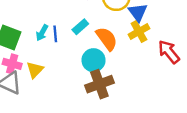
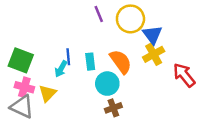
cyan rectangle: (80, 27) -> (90, 62), moved, turned -56
cyan arrow: (42, 33) -> (61, 69), moved
brown cross: (99, 84) -> (113, 108), size x0.6

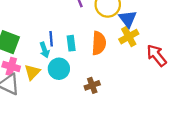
orange semicircle: (121, 62) -> (99, 43), turned 40
cyan arrow: (61, 69) -> (44, 50), turned -48
cyan circle: (107, 84) -> (59, 69), moved

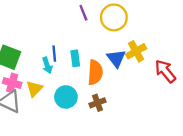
blue triangle: (128, 19) -> (116, 58), moved
orange semicircle: (99, 43) -> (95, 72), moved
cyan circle: (59, 69) -> (66, 97), moved

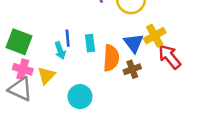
red arrow: (165, 71) -> (170, 57), moved
cyan circle: (66, 97) -> (80, 97), moved
brown cross: (97, 103) -> (132, 69), moved

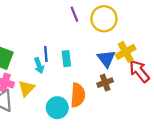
orange semicircle: (111, 58) -> (78, 95), moved

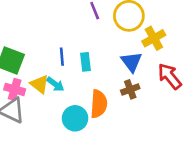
yellow cross: (126, 52) -> (154, 38), moved
cyan arrow: (39, 65) -> (55, 84), moved, turned -35
yellow triangle: (26, 88) -> (40, 84), moved, turned -36

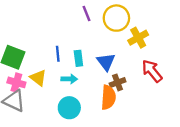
blue triangle: (132, 62) -> (106, 62), moved
cyan arrow: (55, 84) -> (69, 79), moved, turned -35
orange semicircle: (99, 104) -> (108, 97), moved

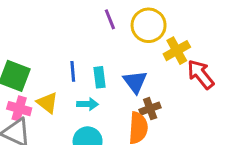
red arrow: (152, 71) -> (201, 74), moved

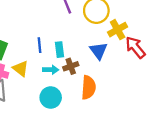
blue triangle: (135, 82) -> (99, 51), moved
brown cross: (150, 109) -> (71, 66), moved

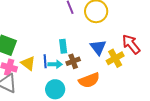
yellow cross: (118, 30) -> (115, 58), moved
blue line: (39, 45) -> (45, 61), moved
orange semicircle: (89, 87) -> (89, 80), turned 65

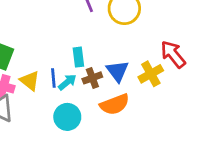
blue triangle: (98, 47) -> (117, 71), moved
cyan arrow: (55, 64) -> (67, 82), turned -40

